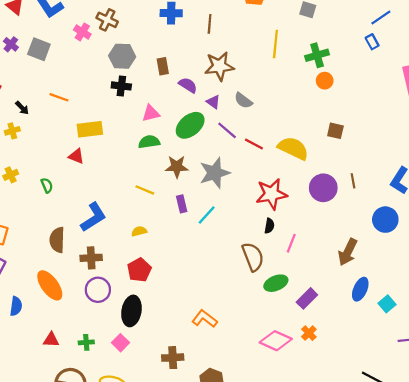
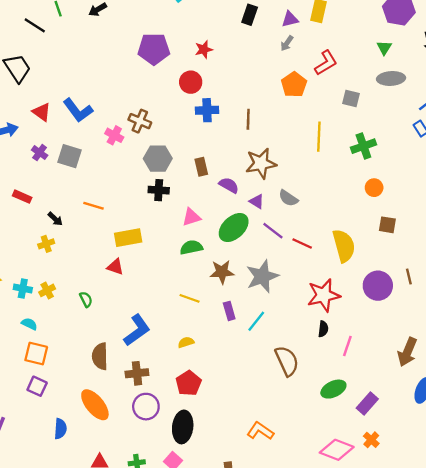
orange circle: (325, 81) -> (374, 188), moved
yellow semicircle: (293, 148) -> (344, 246), turned 52
brown semicircle: (253, 257) -> (287, 361), moved

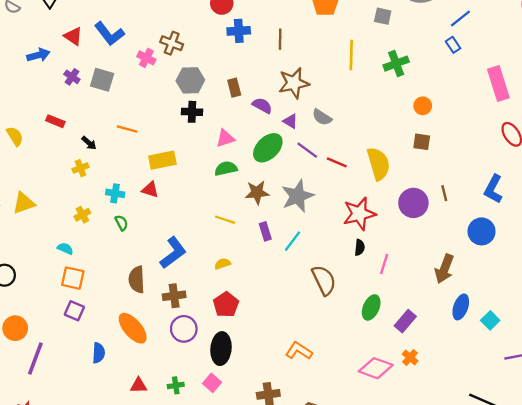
orange circle: (374, 188) -> (423, 106), moved
cyan cross: (23, 288) -> (115, 193), moved
green ellipse: (333, 389) -> (371, 307), turned -40

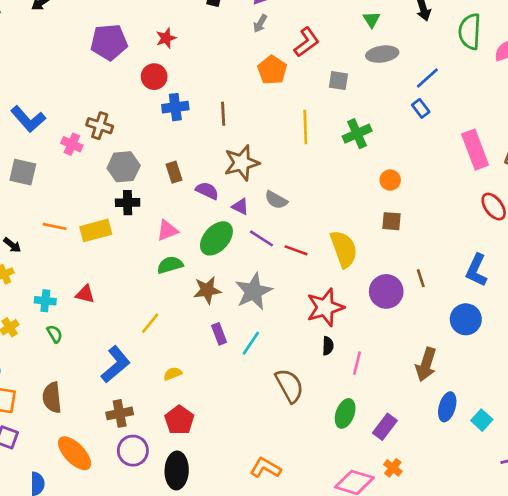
yellow rectangle: (162, 160) -> (96, 230), moved
yellow line: (225, 220) -> (150, 323), moved, turned -66
brown semicircle: (137, 280) -> (52, 398), moved

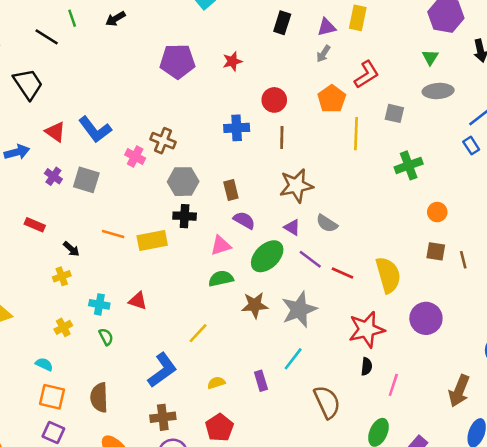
red circle: (154, 77) -> (274, 100), moved
yellow line: (305, 127) -> (356, 134), moved
purple semicircle: (207, 191) -> (244, 220), moved
brown line: (421, 278) -> (463, 260), moved
purple rectangle: (219, 334) -> (261, 381), moved

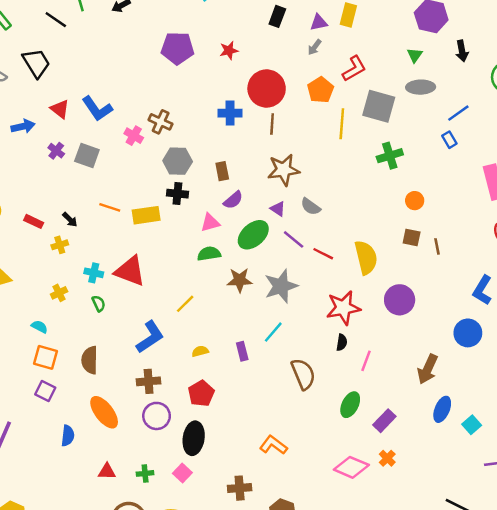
red circle: (274, 100) -> (267, 88), size x1.6
gray square: (394, 113) -> (379, 106), size x1.8
purple semicircle: (244, 220) -> (233, 200), turned 108
red rectangle: (35, 225) -> (34, 221), moved
red triangle: (138, 301) -> (130, 271), size x1.8

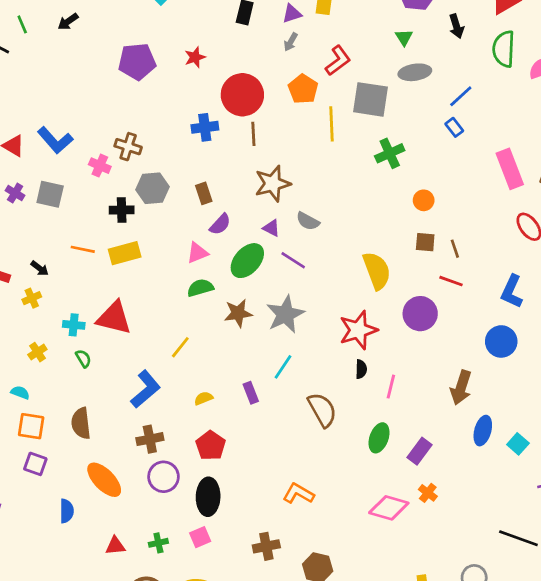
black cross: (177, 194) -> (122, 210), moved
red line: (323, 254) -> (451, 281), moved
pink square: (182, 473) -> (200, 537), turned 30

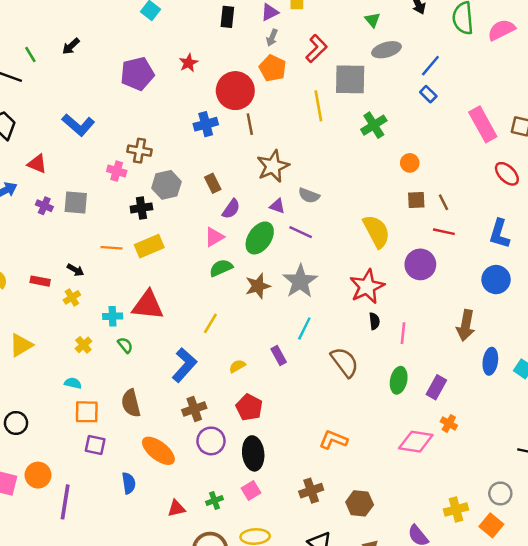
orange pentagon: (303, 89) -> (273, 68), moved
blue L-shape: (55, 140) -> (78, 125), moved

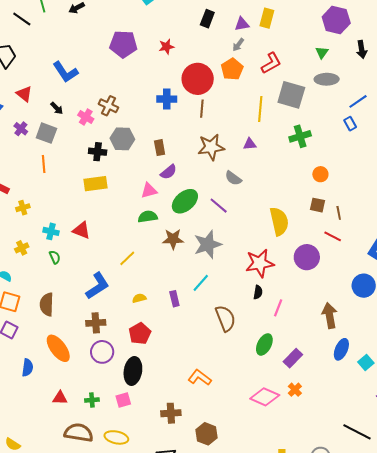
purple triangle: (277, 206) -> (250, 144), moved, turned -40
orange line: (112, 248) -> (44, 164), moved, turned 66
black arrow: (75, 270) -> (57, 108), moved
red triangle: (148, 305) -> (81, 230), size x0.7
brown arrow: (466, 325) -> (330, 316), turned 145

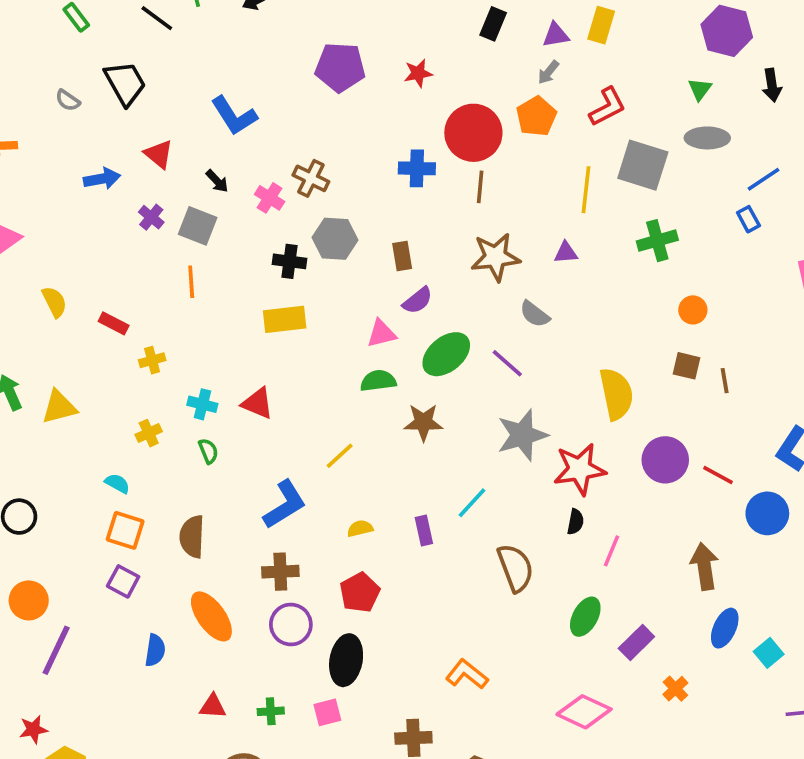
red line: (333, 236) -> (718, 475), moved
gray star: (208, 244) -> (522, 435), moved
orange cross: (295, 390) -> (675, 689), moved

